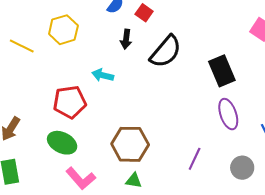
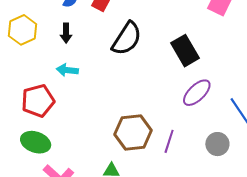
black arrow: (126, 39) -> (66, 33), moved
purple ellipse: (228, 114) -> (197, 93), turned 72
brown hexagon: (130, 144) -> (133, 132), moved

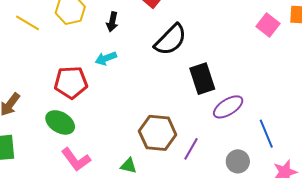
black rectangle: (185, 51) -> (202, 79), moved
cyan arrow: (67, 70) -> (106, 58), turned -40

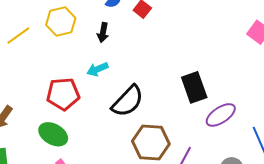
yellow line: (28, 23) -> (18, 36), turned -65
black semicircle: (171, 40) -> (128, 101), moved

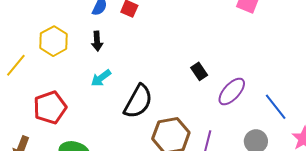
black rectangle: (194, 87) -> (199, 71), size x0.6
red pentagon: (63, 94) -> (50, 107), moved

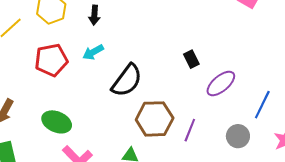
red pentagon: (50, 107) -> (51, 60), moved
blue line: (276, 107) -> (262, 105), turned 56

